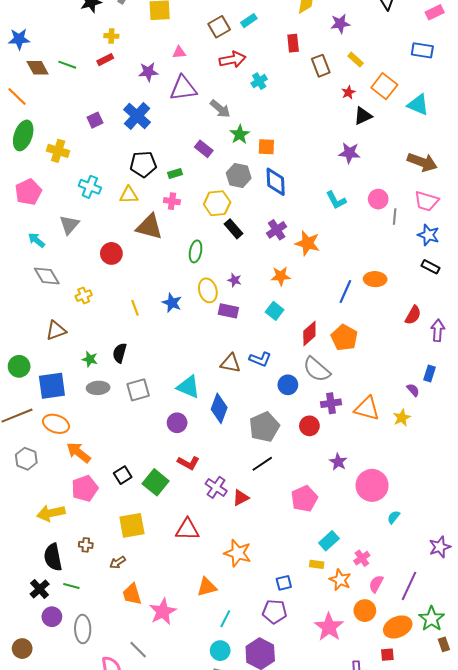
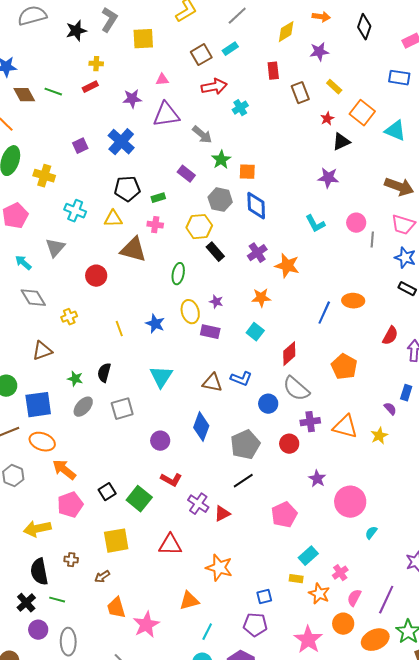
orange pentagon: (344, 338) -> (344, 367), moved
cyan triangle: (188, 387) -> (161, 377), moved, turned 40
gray ellipse: (98, 388) -> (83, 407), turned -45

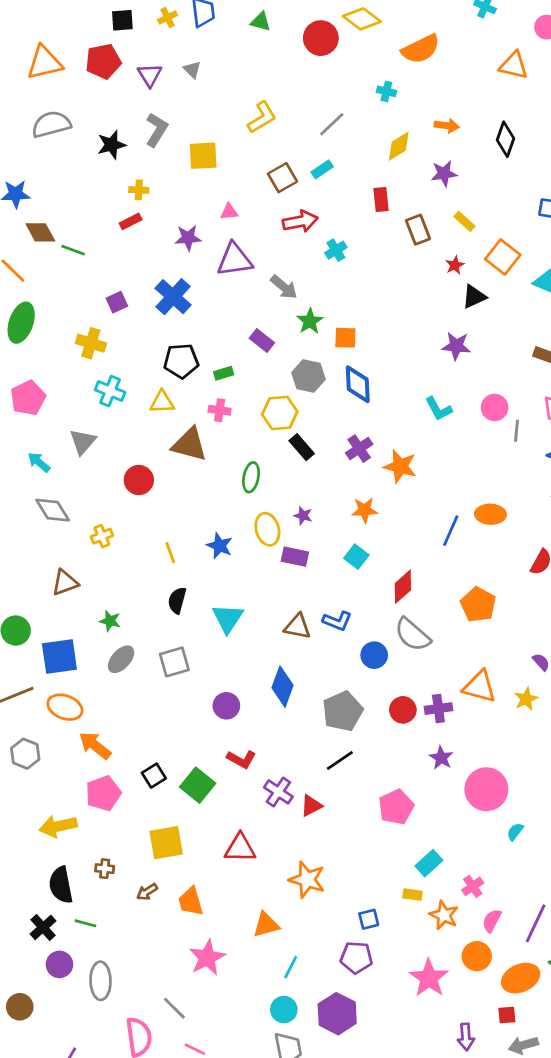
green line: (53, 92) -> (73, 250), moved
yellow cross: (44, 176) -> (91, 343), moved
black semicircle: (104, 373) -> (177, 600), moved
purple cross: (310, 422) -> (438, 709), moved
orange trapezoid: (116, 608) -> (191, 901), moved

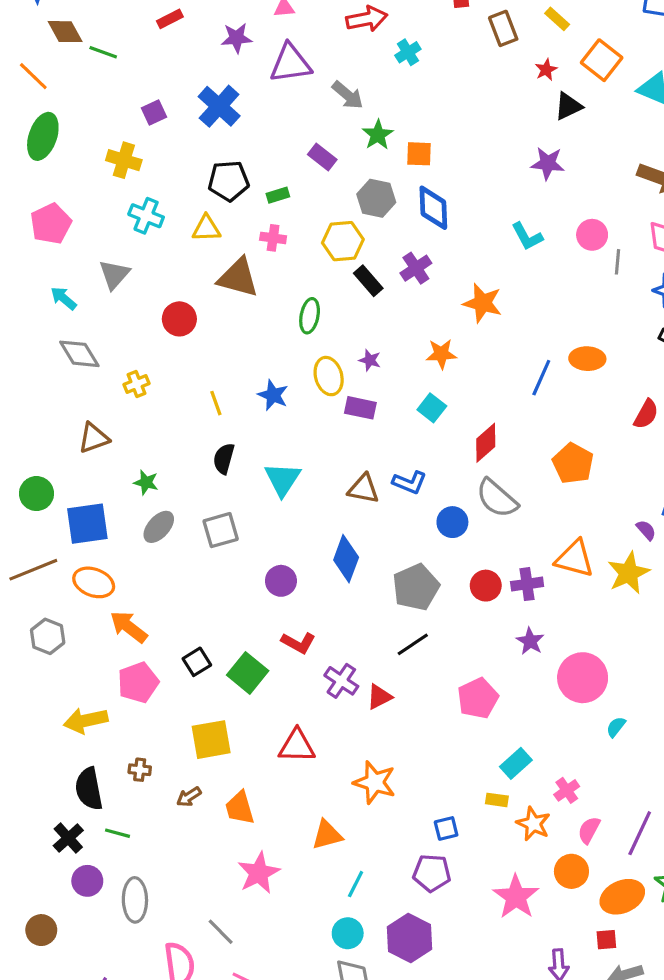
purple cross: (359, 449) -> (416, 268), moved
yellow star: (526, 699) -> (629, 573), size x1.5

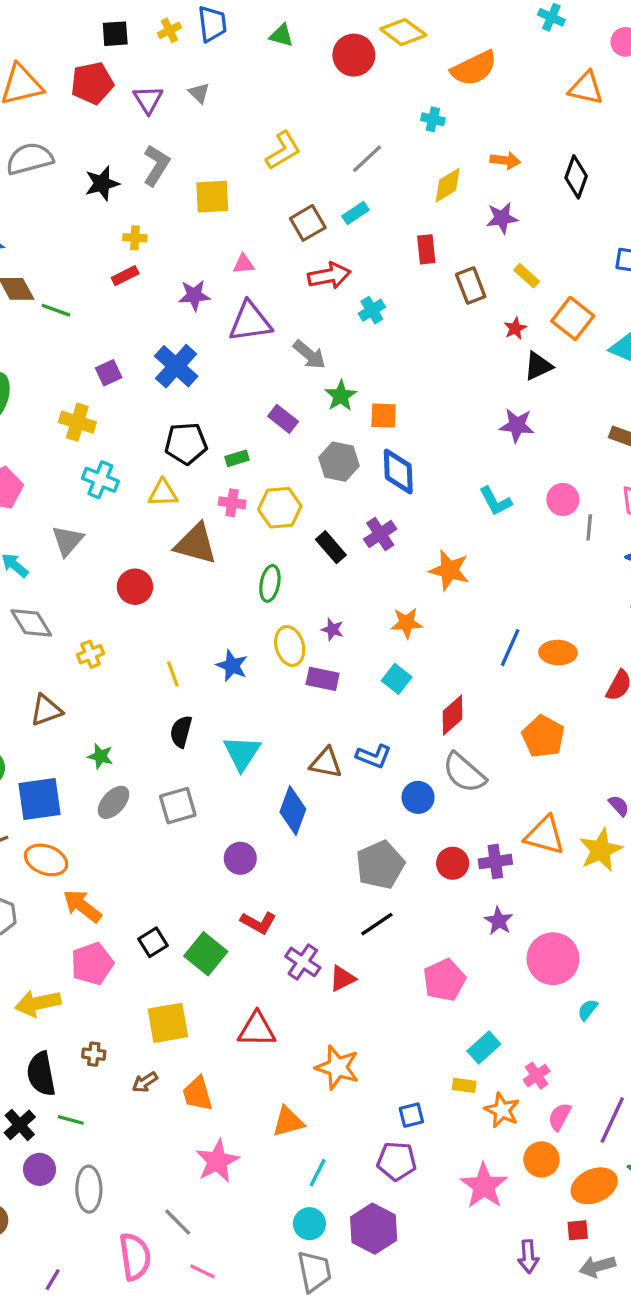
yellow hexagon: (343, 241) -> (280, 508), moved
orange ellipse: (587, 359) -> (558, 653), moved
blue diamond: (346, 559) -> (293, 811), moved

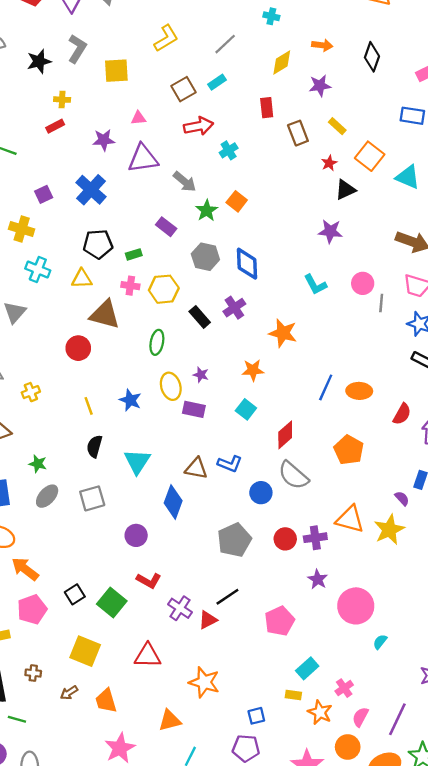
orange square: (383, 416) -> (237, 201), moved, turned 36
red circle: (135, 587) -> (78, 348), moved
black line: (377, 924) -> (227, 597), moved
yellow square: (168, 1023) -> (85, 651), turned 32

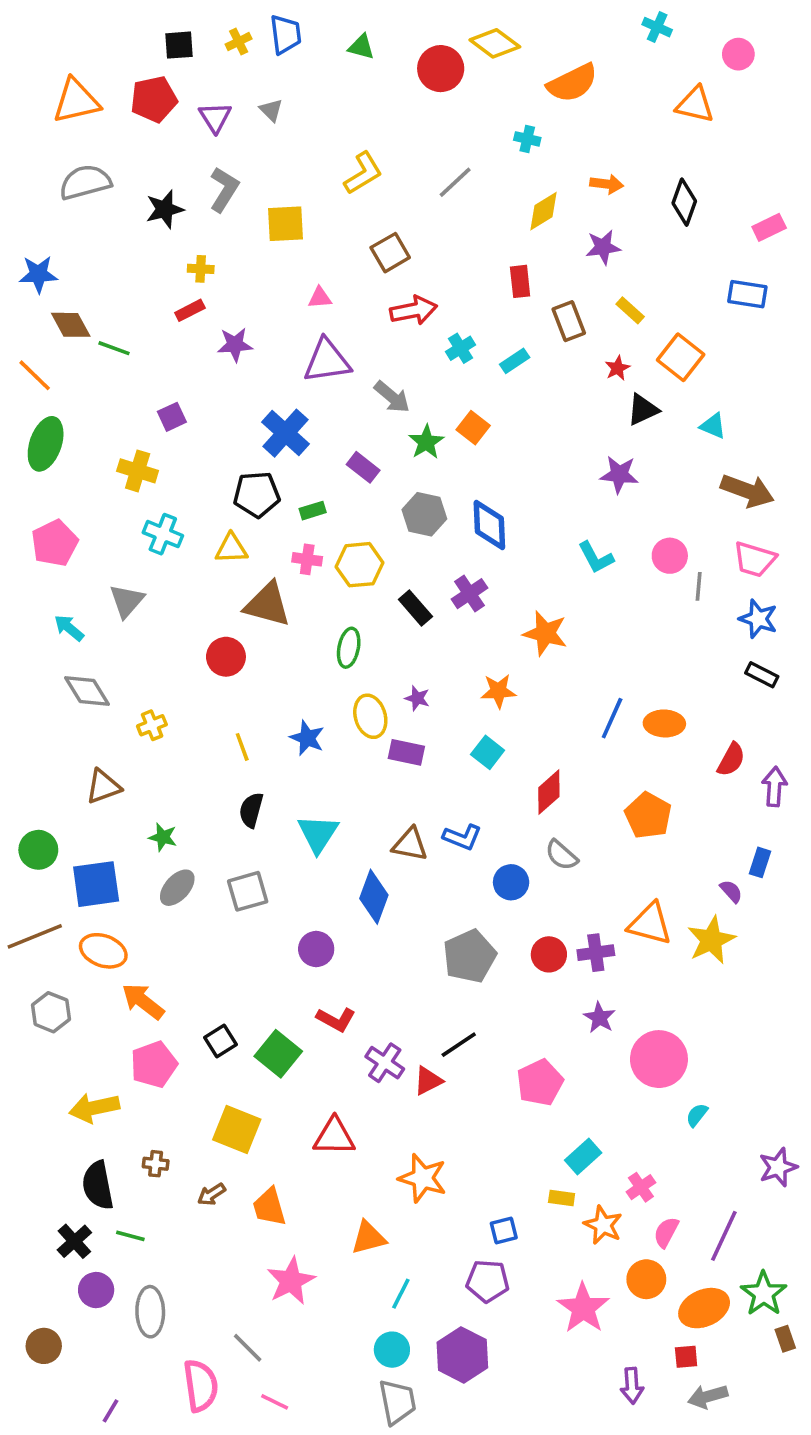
cyan rectangle: (217, 82) -> (515, 361), moved
purple star: (104, 140) -> (235, 345), moved
cyan triangle: (408, 177) -> (713, 426), moved, size x0.7
blue cross: (91, 190) -> (286, 433), moved
gray semicircle: (293, 475) -> (562, 855), size x0.7

